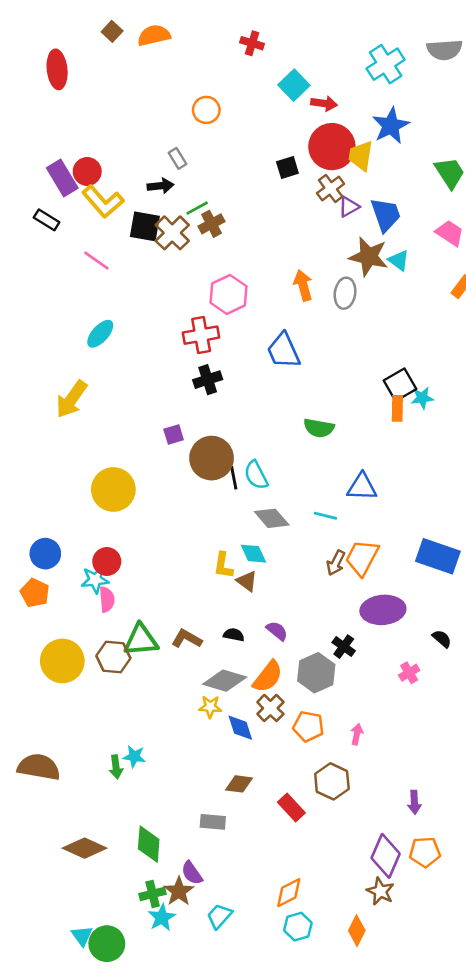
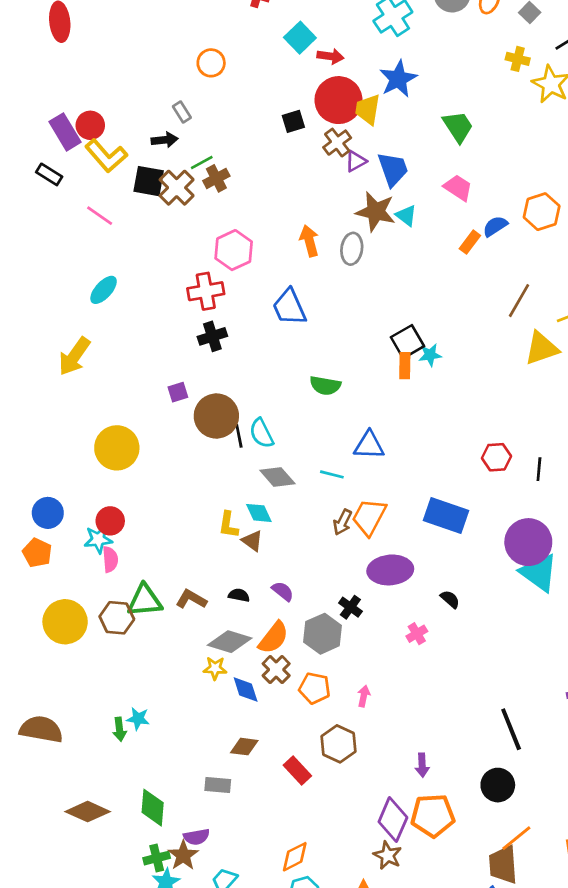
orange pentagon: (425, 852) -> (433, 816), size x1.4
purple semicircle: (192, 873) -> (196, 837), turned -65

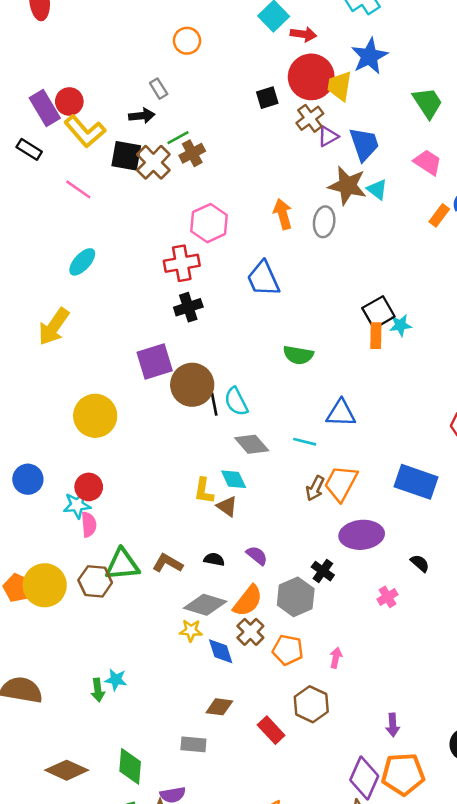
purple square: (178, 392) -> (155, 361), size x1.8
orange pentagon: (37, 553) -> (18, 588), moved

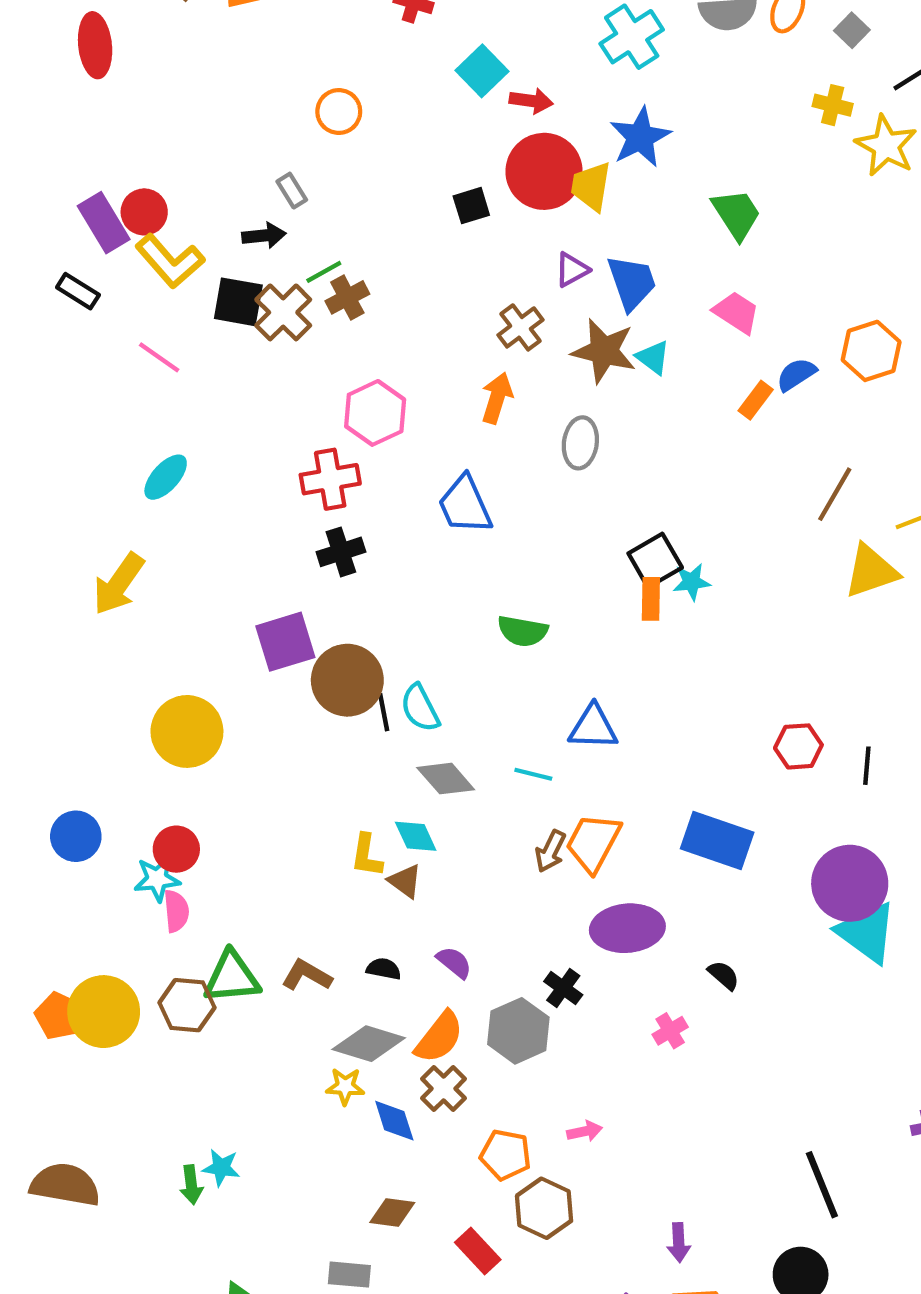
brown cross: (310, 118) -> (520, 327), moved
orange arrow: (283, 214) -> (497, 398), turned 32
gray ellipse: (324, 222) -> (580, 443), moved
orange pentagon: (288, 650) -> (506, 1155), moved
pink arrow: (336, 658) -> (585, 1131), turned 66

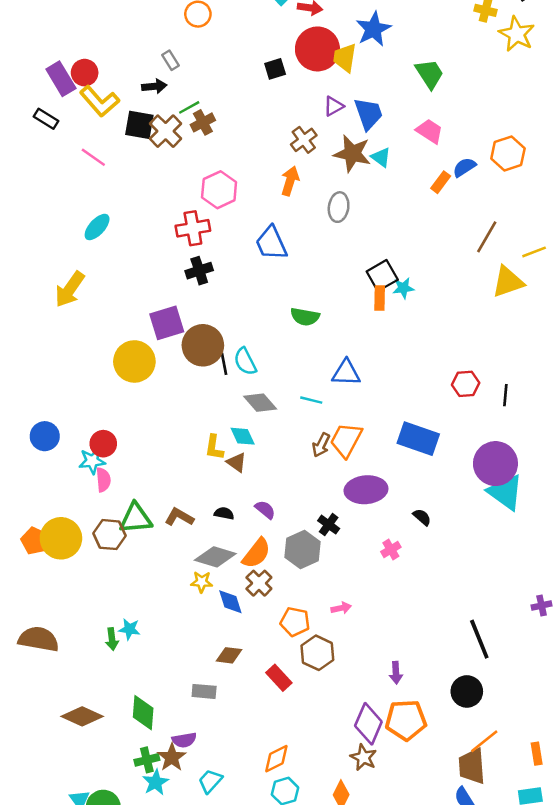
yellow circle: (187, 731) -> (134, 361), moved

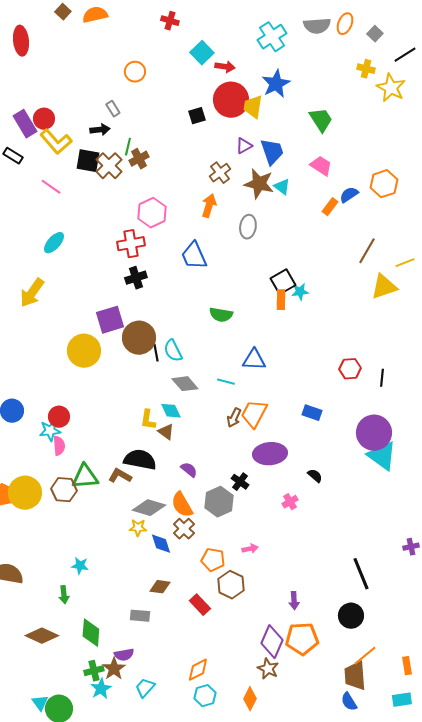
green line: (189, 107) -> (128, 147), turned -48
blue rectangle: (418, 439) -> (312, 413), size x0.6
black semicircle: (224, 513) -> (140, 460), moved, size x2.0
orange semicircle: (256, 553) -> (182, 505), turned 112
green arrow: (112, 639) -> (64, 595), moved

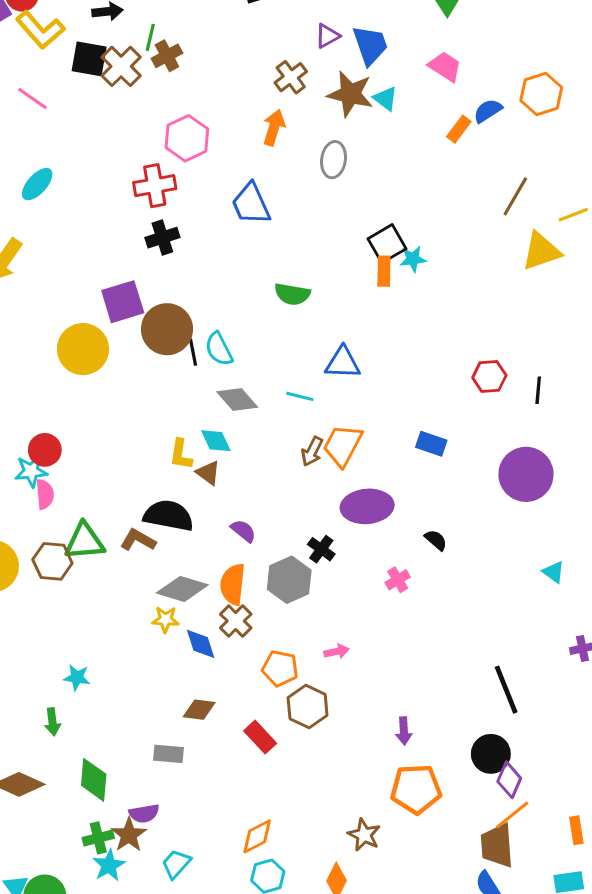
cyan triangle: (382, 456) -> (553, 572), moved, size x0.5
orange semicircle: (182, 505) -> (233, 584), turned 36
purple diamond: (272, 642) -> (509, 780), moved, size x0.7

